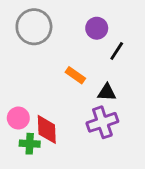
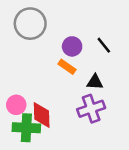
purple circle: (97, 28) -> (72, 46), moved
black line: (117, 51) -> (104, 45), turned -72
green cross: (30, 144) -> (26, 128), size x1.5

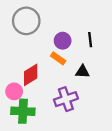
black line: (104, 45) -> (90, 40), turned 32
purple cross: (91, 109) -> (66, 99), moved
red diamond: (42, 115) -> (31, 75), moved, turned 60

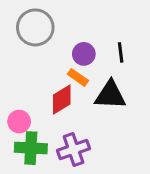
black triangle: (82, 72) -> (110, 95), size x1.6
red diamond: (31, 75) -> (62, 99), moved
purple cross: (66, 99) -> (74, 149), moved

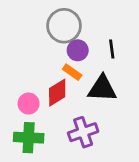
gray circle: (35, 27) -> (64, 26), moved
pink circle: (19, 122) -> (29, 104), moved
purple cross: (74, 149) -> (83, 132), moved

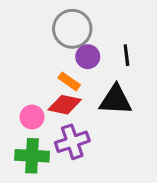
orange rectangle: (72, 72) -> (69, 81), moved
red diamond: (57, 93) -> (65, 105), turned 44
purple cross: (83, 132) -> (72, 142), moved

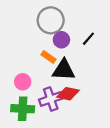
black line: (126, 55) -> (88, 39), turned 48
black triangle: (116, 100) -> (64, 70), moved
red diamond: (65, 105) -> (68, 94), moved

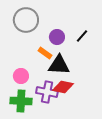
gray circle: (51, 20) -> (26, 20), moved
purple cross: (51, 99) -> (47, 92), turned 30

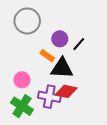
black line: (82, 36) -> (79, 44), moved
green cross: (21, 101) -> (22, 106), turned 30

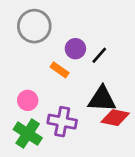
black triangle: (62, 68) -> (102, 99), moved
red diamond: (66, 91) -> (115, 118), moved

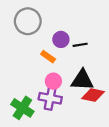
black line: (99, 55) -> (80, 45), turned 40
pink circle: (28, 100) -> (53, 81), moved

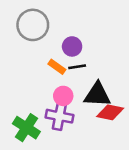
black line: (80, 45) -> (77, 67), moved

